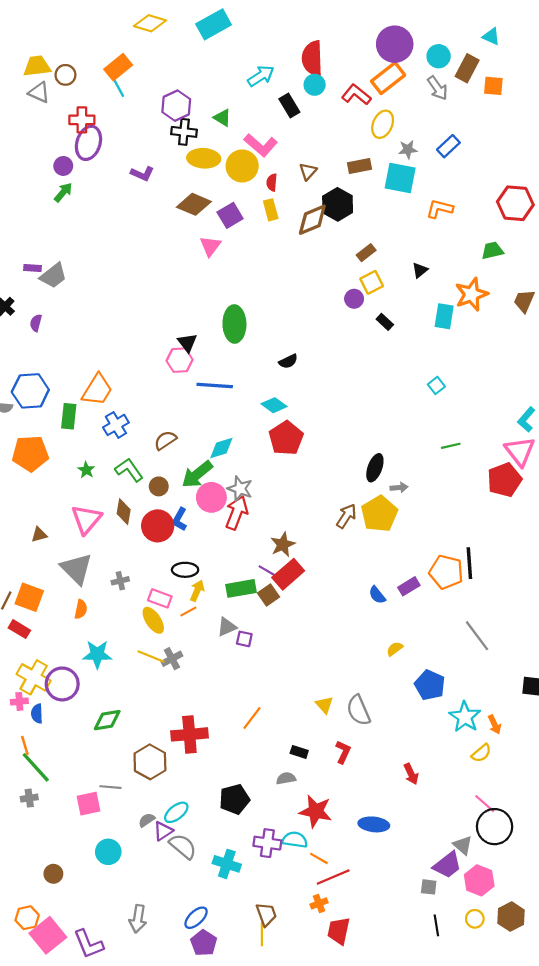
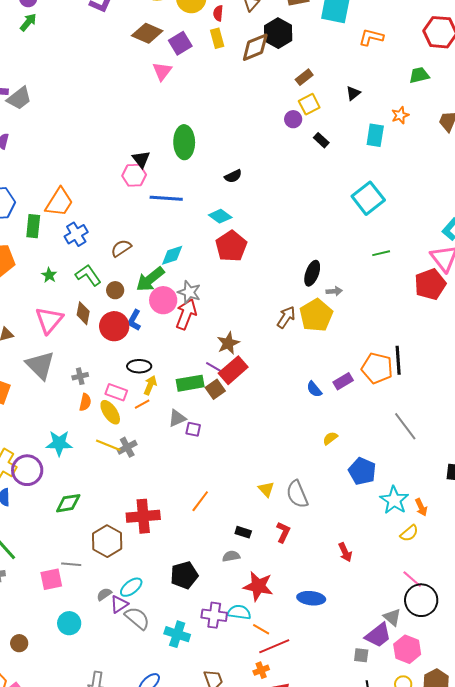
orange star: (471, 294) -> (400, 115), size x0.6
cyan square: (436, 385) -> (368, 198), size x2.0
orange semicircle: (81, 609) -> (85, 402), moved

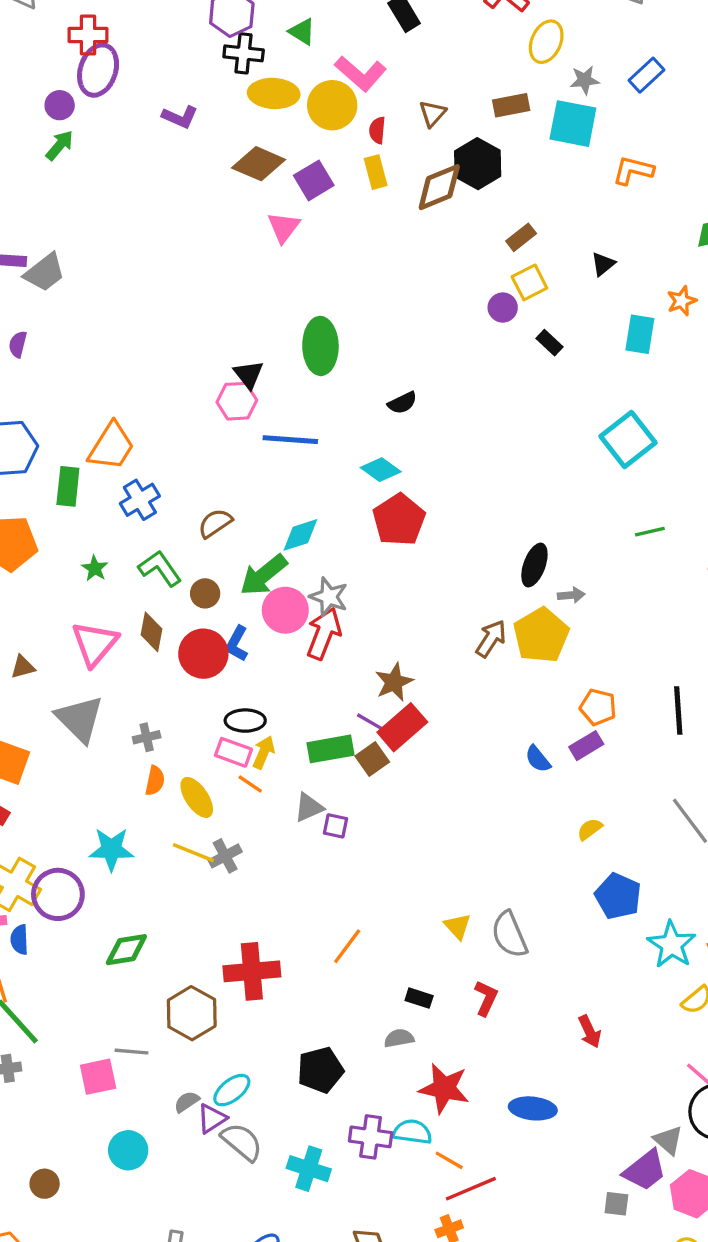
orange pentagon: (377, 368) -> (598, 707), moved, size x0.7
pink rectangle: (116, 392) -> (233, 752), moved
orange line: (142, 404) -> (250, 784), turned 63
yellow semicircle: (330, 438) -> (590, 829), moved

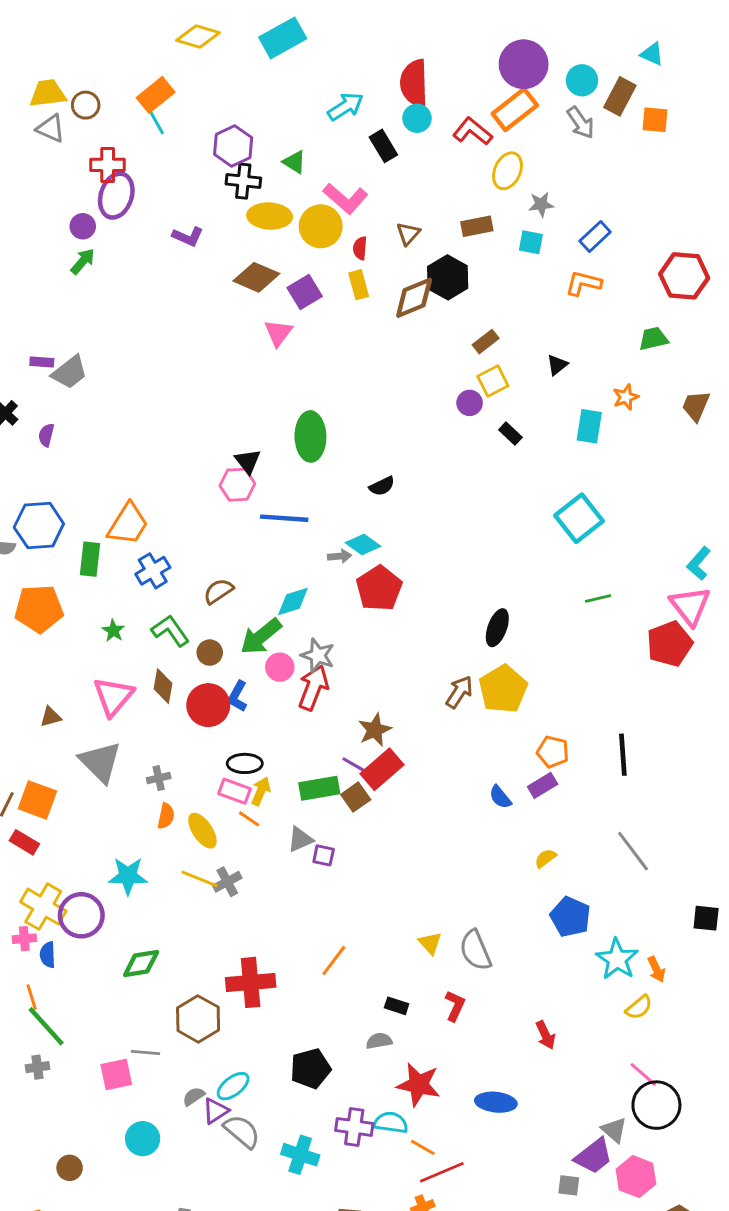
blue rectangle: (647, 75) -> (595, 236), moved
cyan square: (573, 124) -> (531, 242), size x0.6
gray arrow: (571, 595) -> (340, 556), moved
pink circle: (285, 610) -> (280, 667), size x0.7

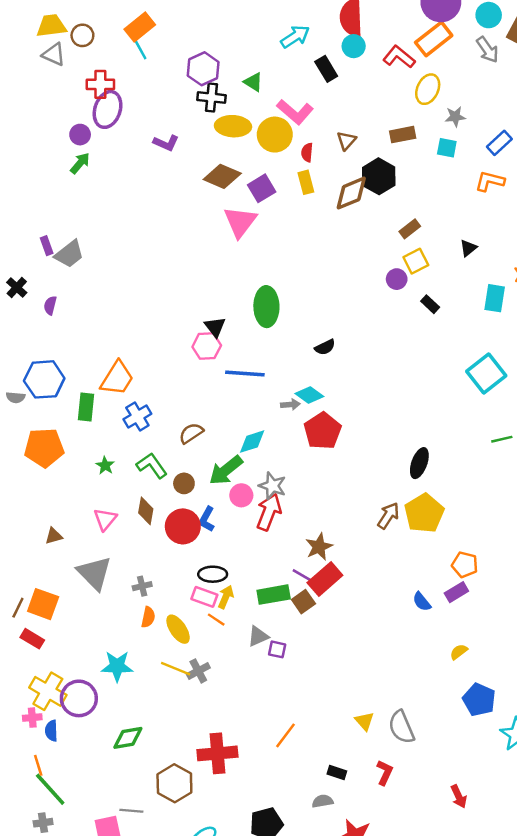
pink triangle: (278, 333) -> (240, 222), size x1.4
purple rectangle: (42, 362) -> (47, 246), turned 66
pink triangle: (113, 696) -> (105, 519), size x0.7

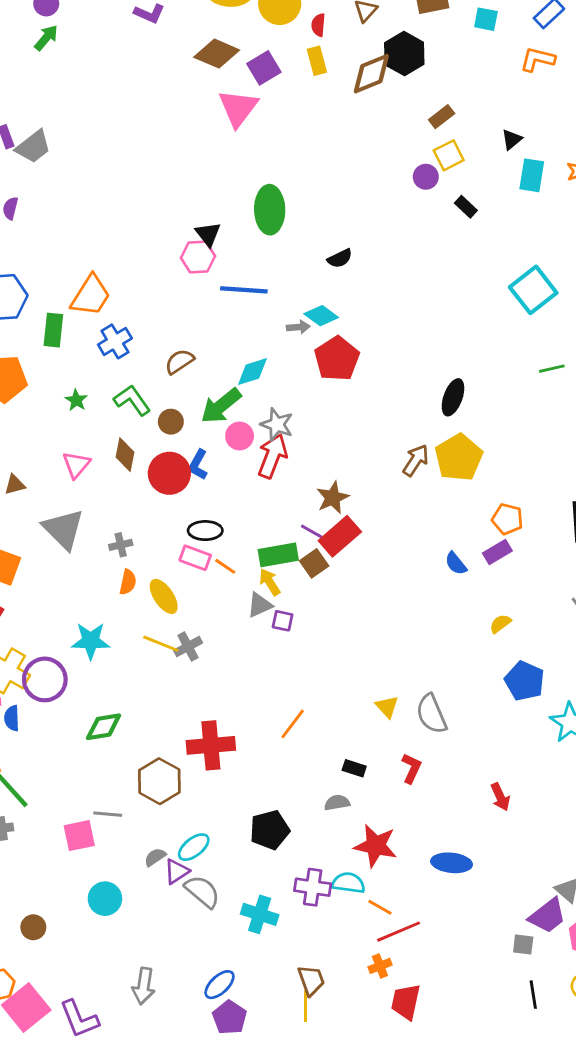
cyan rectangle: (495, 298) -> (532, 175), moved
yellow arrow: (226, 597) -> (270, 582), moved, turned -55
orange line: (216, 620) -> (225, 566), moved

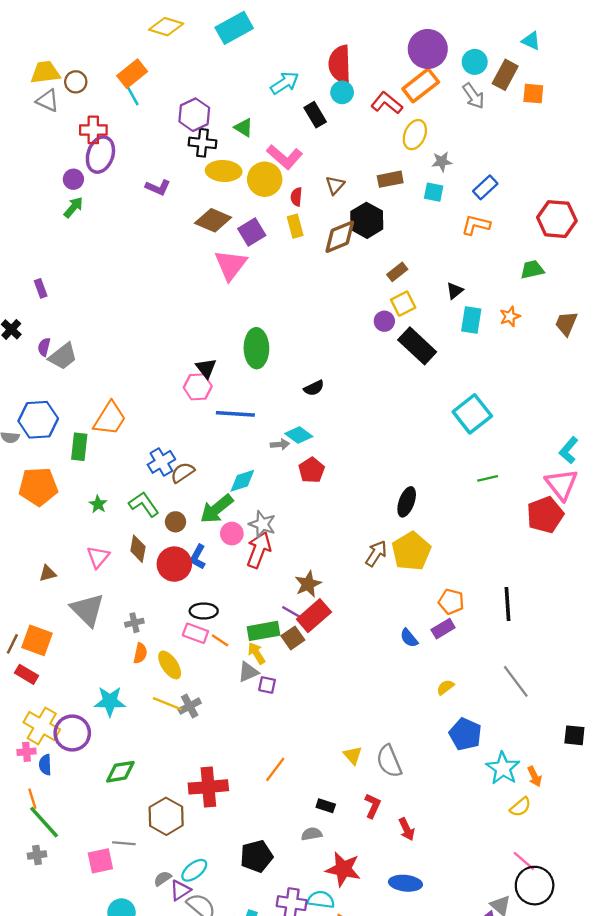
gray trapezoid: (33, 147) -> (63, 356), moved
black rectangle: (466, 207) -> (417, 346), size x2.0
blue cross: (115, 341) -> (161, 462), moved
red pentagon: (337, 359) -> (312, 470), size x0.7
red arrow: (500, 797) -> (407, 829), moved

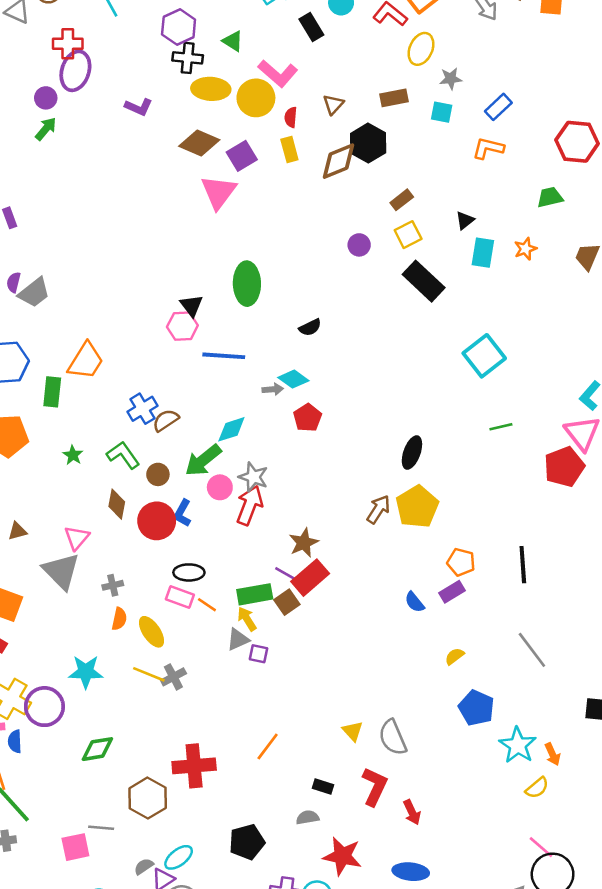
purple circle: (384, 321) -> (359, 245), moved
pink triangle: (98, 557) -> (77, 538), moved
red L-shape: (373, 806) -> (375, 787), size x1.4

